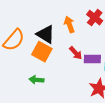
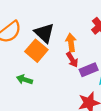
orange arrow: (69, 24) -> (71, 43), moved
purple rectangle: (92, 59) -> (89, 70), turned -35

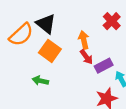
black triangle: (44, 33) -> (46, 24), moved

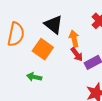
black triangle: (46, 24) -> (54, 25), moved
orange semicircle: (21, 35) -> (16, 34), turned -35

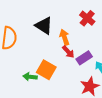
orange square: (43, 49) -> (46, 70), moved

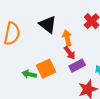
purple rectangle: (84, 58) -> (77, 66), moved
orange square: (46, 70) -> (46, 69), turned 30

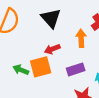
orange arrow: (67, 38) -> (81, 38), moved
red arrow: (70, 53) -> (52, 49), moved, turned 96

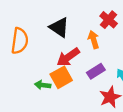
red arrow: (52, 49) -> (68, 57), size x1.5

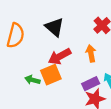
orange arrow: (94, 40) -> (91, 53), moved
purple rectangle: (96, 71) -> (91, 84), moved

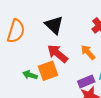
orange arrow: (91, 53) -> (88, 52), turned -35
red arrow: (60, 56) -> (57, 54), turned 65

